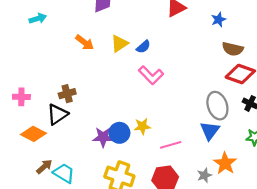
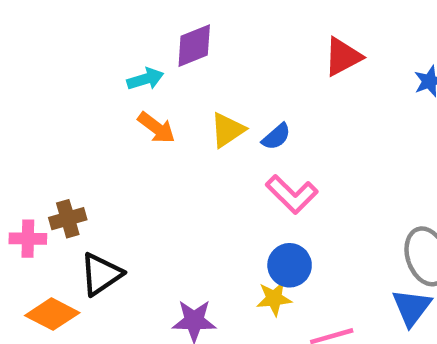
cyan arrow: (38, 18) -> (145, 79), moved
brown cross: (67, 94) -> (68, 219), moved
blue circle: (119, 133) -> (290, 265), moved

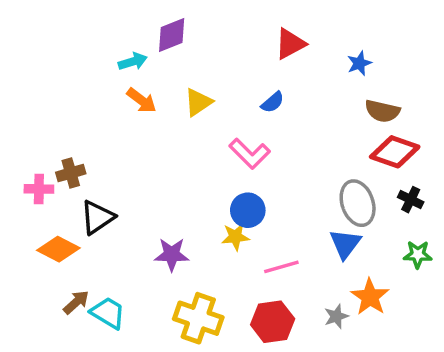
blue semicircle: (276, 137) -> (273, 102), moved

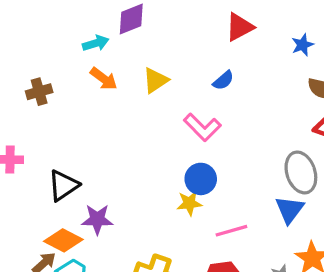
brown cross: (71, 173) -> (39, 92), moved
orange diamond: (58, 249) -> (63, 240), moved
purple star: (172, 254) -> (97, 219), moved

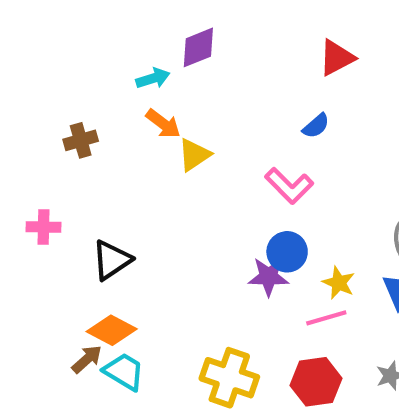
yellow triangle: (155, 80) -> (194, 155), moved
yellow star: (189, 203) -> (339, 283), moved, turned 30
purple star: (97, 219) -> (269, 277), moved

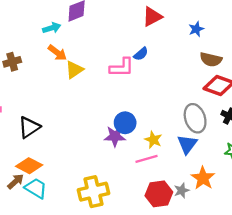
pink L-shape: (289, 186) -> (122, 67), moved, turned -45
yellow cross: (229, 378) -> (93, 192), turned -32
red hexagon: (316, 382) -> (159, 194), moved

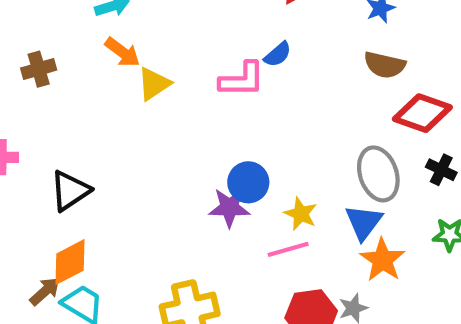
brown semicircle: (211, 60) -> (385, 65), moved
orange diamond: (29, 166) -> (70, 262), turned -55
orange star: (203, 178) -> (383, 260), moved

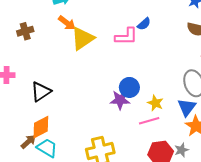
yellow triangle: (154, 84) -> (83, 39), size x1.4

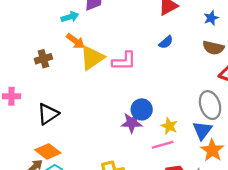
blue semicircle: (144, 24) -> (166, 42), moved
brown cross: (25, 31) -> (43, 59), moved
pink L-shape: (126, 36) -> (124, 61), moved
orange diamond: (41, 127) -> (48, 151), turned 65

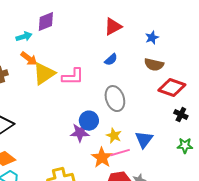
gray ellipse: (210, 105) -> (115, 99), moved
pink line: (163, 145) -> (120, 153), moved
orange star: (212, 150) -> (102, 158), moved

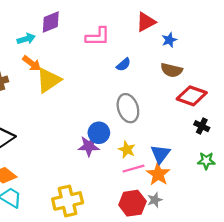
red triangle: (113, 27) -> (146, 22), moved
pink L-shape: (73, 77) -> (98, 37), moved
orange star: (102, 158) -> (158, 174), moved

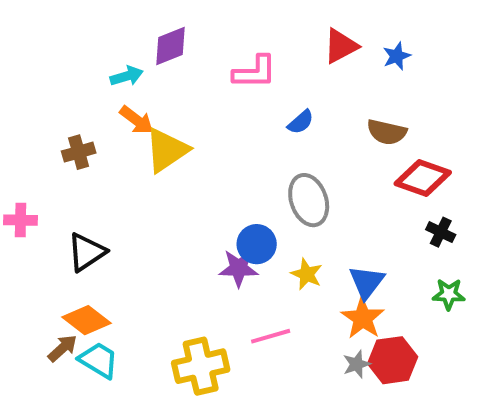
blue star: (169, 40) -> (397, 56), moved
pink line: (134, 169) -> (271, 336), moved
red hexagon: (132, 203) -> (393, 360), moved

